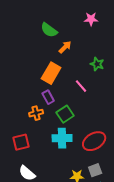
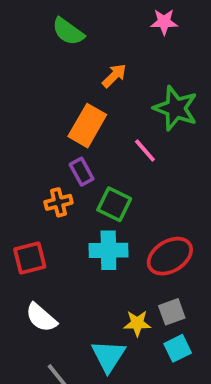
green semicircle: (49, 30) -> (68, 31), moved
green star: (97, 64) -> (176, 108), size x1.6
green square: (65, 114) -> (114, 204), turned -30

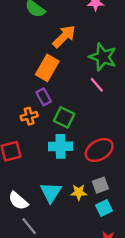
orange arrow: (114, 76) -> (64, 36), size x1.5
pink line: (145, 151) -> (97, 85), moved
white semicircle: (41, 318) -> (18, 201), moved
cyan triangle: (108, 356) -> (51, 192), moved

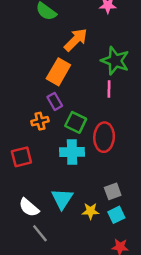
pink line: (97, 85) -> (109, 89), turned 42
red ellipse: (99, 150) -> (104, 137), moved, turned -56
yellow star: (79, 192) -> (90, 211), moved

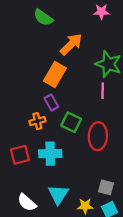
cyan cross: (72, 152) -> (50, 154), moved
gray square: (113, 191) -> (106, 187), turned 35

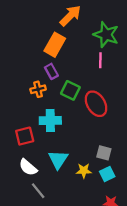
red ellipse: (98, 136) -> (96, 104), turned -35
red square: (20, 155) -> (25, 136), moved

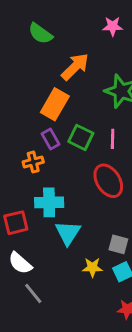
pink line: (100, 60) -> (113, 139), moved
green square: (70, 90) -> (81, 137), moved
cyan triangle: (58, 159) -> (68, 233), moved

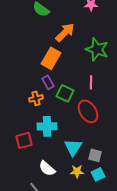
green square: (81, 137) -> (65, 93), moved
cyan triangle: (68, 233) -> (73, 147), moved
white semicircle: (20, 263) -> (47, 168), moved

